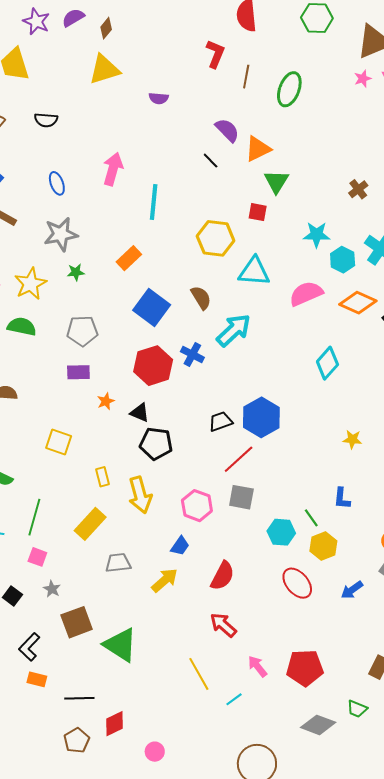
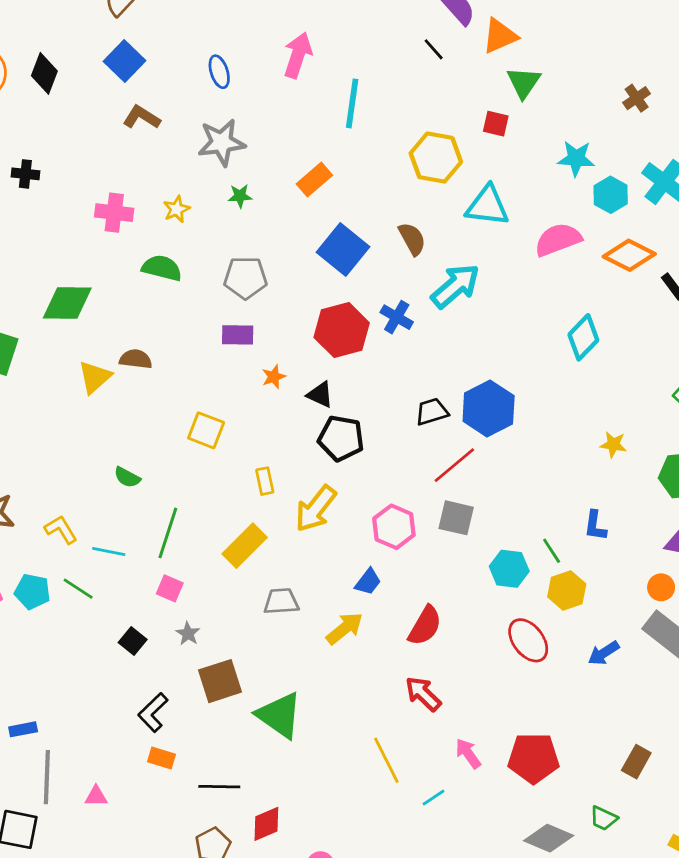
yellow star: (30, 284) -> (177, 209), size x0.6
yellow arrow: (140, 495) -> (316, 509), turned 51

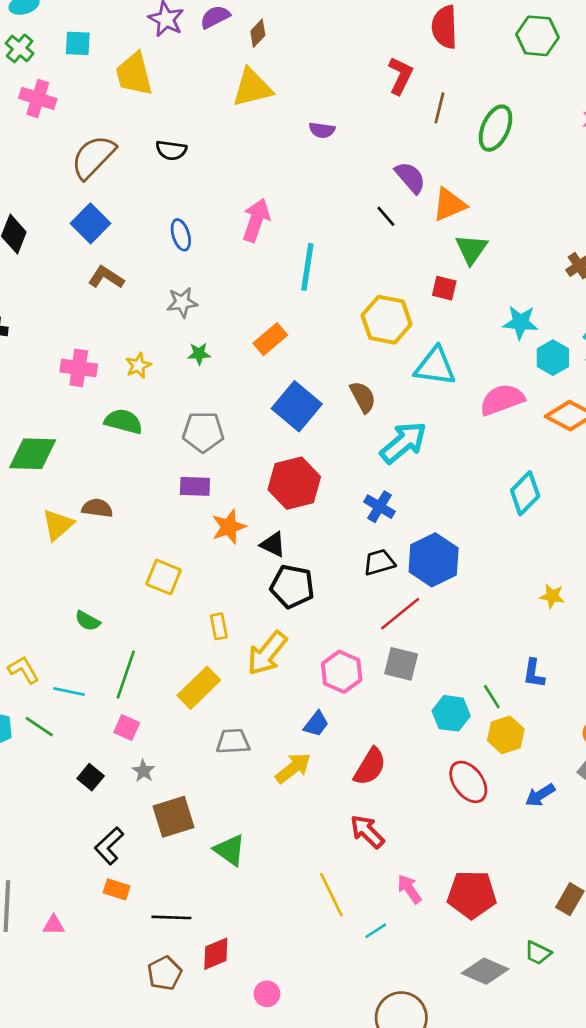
gray star: (222, 142) -> (182, 302), size x0.7
blue cross: (397, 317) -> (380, 507), moved
orange star: (274, 377) -> (229, 527), size x1.5
green triangle: (279, 715) -> (230, 850), size x0.7

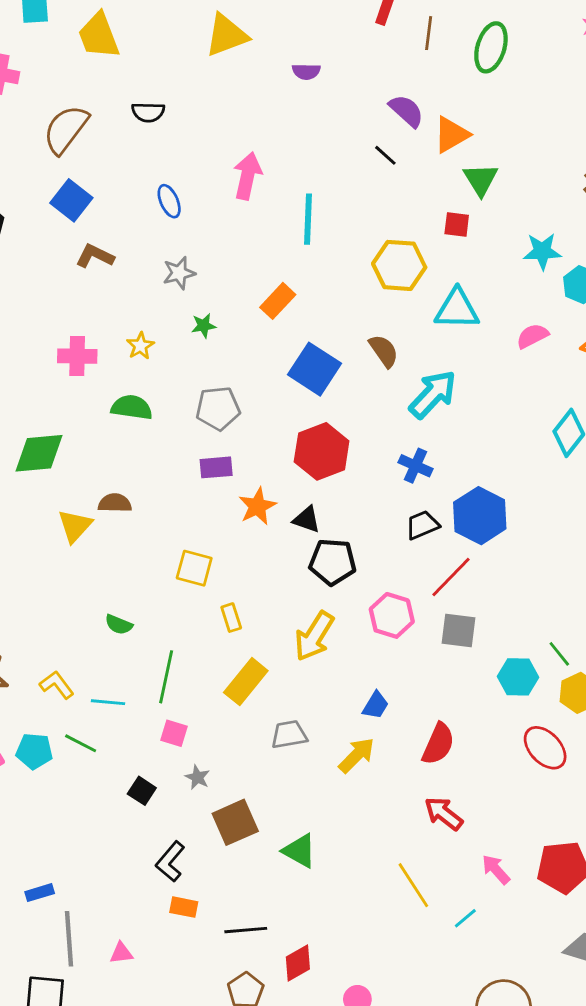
pink semicircle: (502, 400) -> (532, 336), size x0.7
yellow rectangle: (219, 626) -> (231, 618), moved
pink hexagon: (342, 672) -> (392, 615), moved

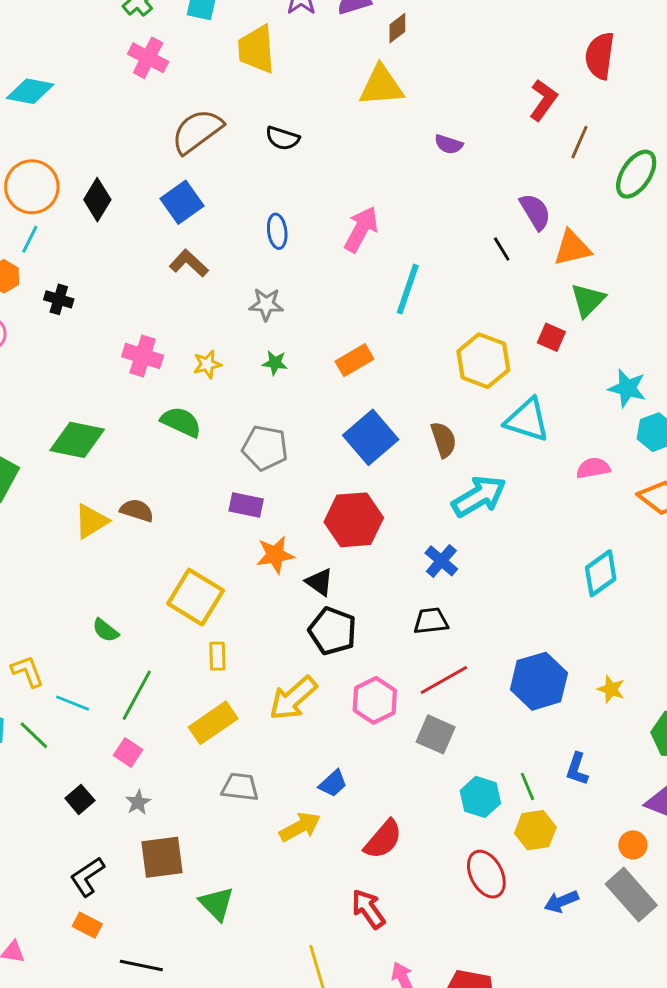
blue hexagon: (480, 516) -> (539, 681), moved
yellow square: (194, 568) -> (196, 597), size x1.4

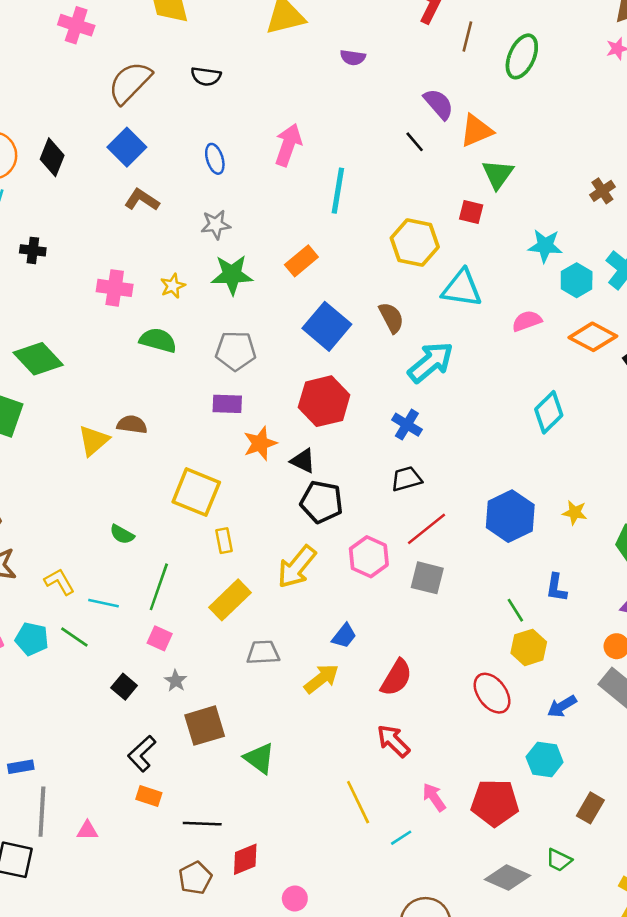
green star: (275, 363) -> (232, 275), size x1.8
green diamond: (77, 440) -> (38, 359), moved, turned 45
cyan hexagon: (480, 797) -> (545, 759), moved

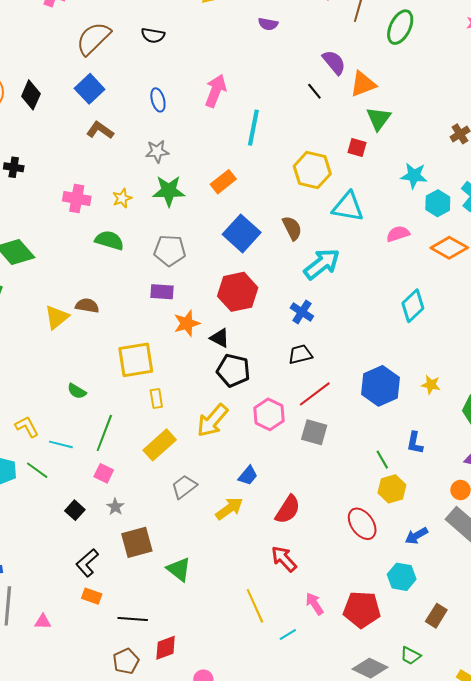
yellow square: (196, 492) -> (136, 360), turned -33
gray trapezoid: (263, 652) -> (184, 487), turned -36

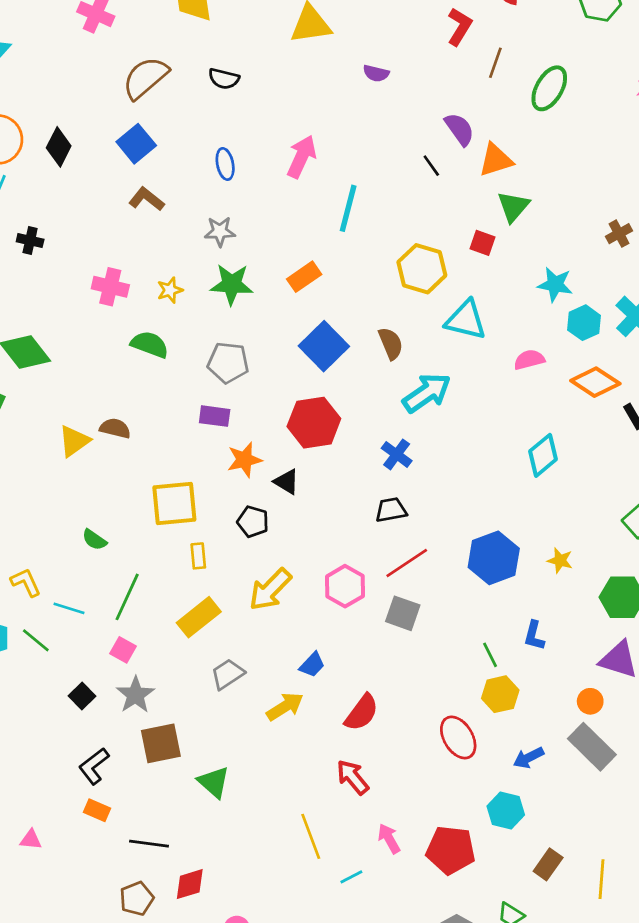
black pentagon: (233, 370) -> (253, 522), moved, size x0.7
gray star: (115, 507) -> (135, 695), size x1.6

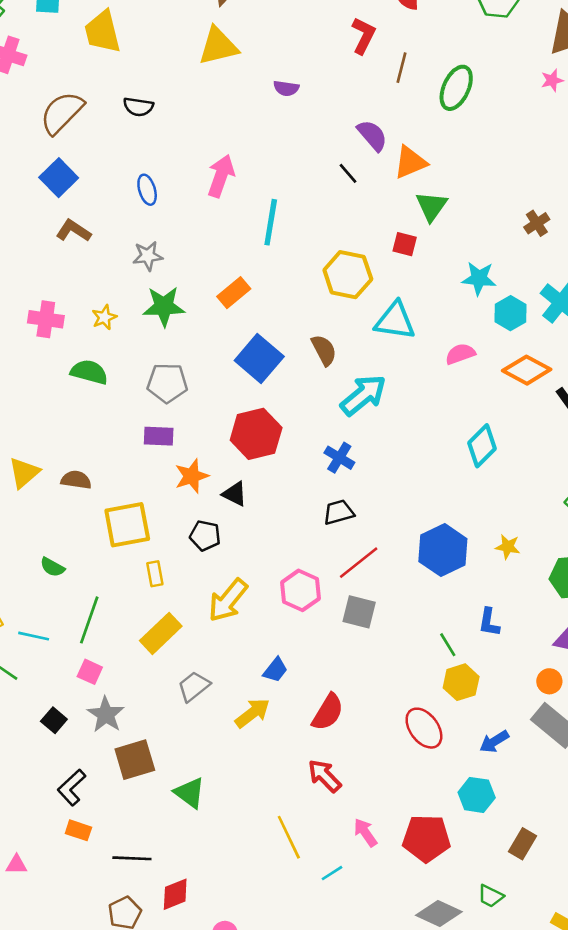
brown semicircle: (115, 428) -> (76, 480), moved

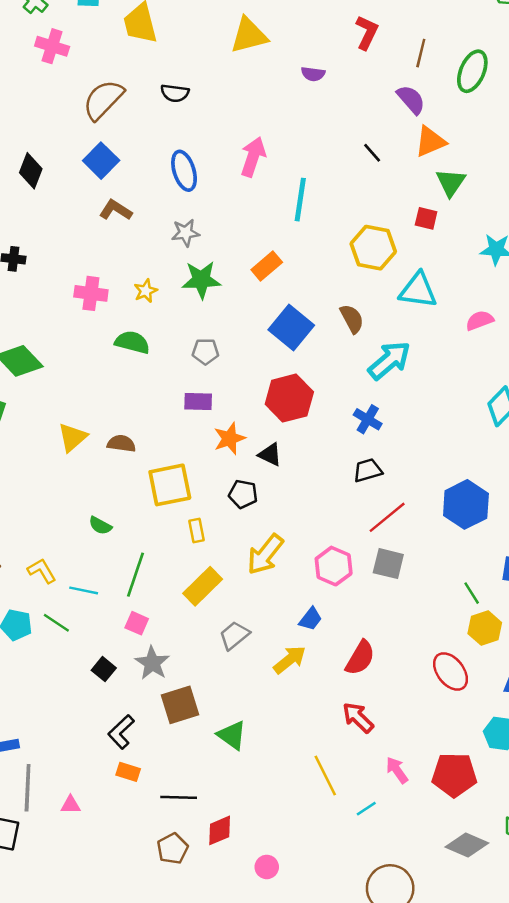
red L-shape: (363, 36) -> (367, 32), moved
purple semicircle: (372, 135) -> (411, 99), moved
blue ellipse: (147, 190) -> (184, 171), size x1.4
gray pentagon: (167, 383) -> (205, 351), size x0.7
pink hexagon: (301, 590) -> (334, 566), moved

